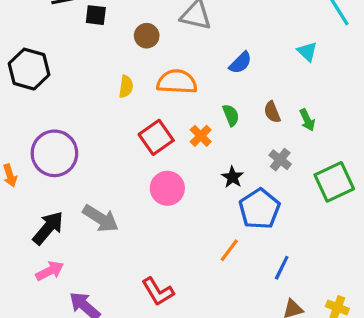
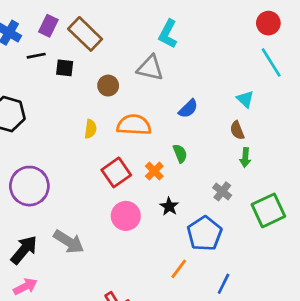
brown semicircle: (272, 112) -> (237, 130), moved
green arrow: (307, 120) -> (245, 158), turned 30
black star: (232, 177) -> (169, 206), moved

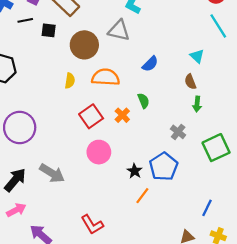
brown circle: (108, 86) -> (84, 45), size x1.6
black star: (169, 206) -> (135, 171), moved
blue line: (224, 284) -> (207, 208), moved

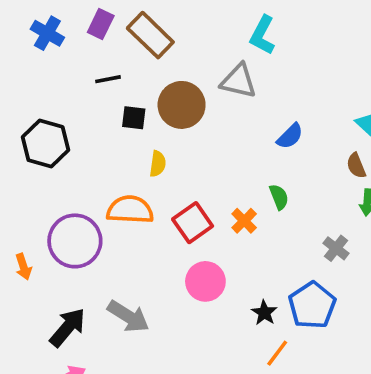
black line: (25, 20) -> (108, 79), moved
black square: (49, 30) -> (134, 118), moved
orange semicircle: (106, 77) -> (130, 210), moved

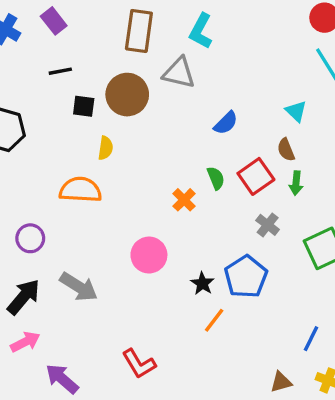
purple rectangle: (101, 24) -> (54, 21), turned -64
brown rectangle: (150, 35) -> (139, 31), moved, turned 54
red square: (193, 223) -> (256, 176), moved
purple circle: (75, 241) -> (30, 238), moved, size x0.6

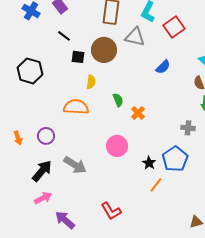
black line: (60, 71) -> (64, 36), turned 48
red square: (256, 176) -> (174, 27), moved
green semicircle: (216, 178) -> (118, 100), moved
gray cross: (268, 225) -> (188, 128), turned -32

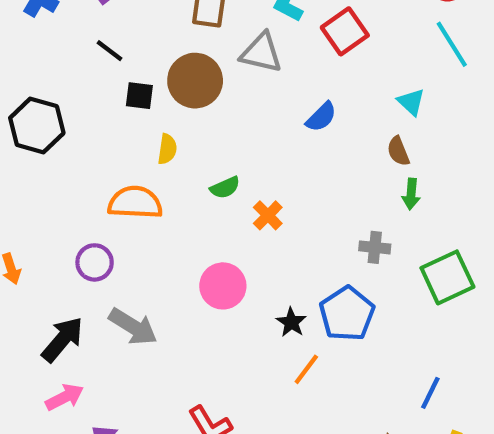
green semicircle: (118, 100) -> (225, 188), turned 88
purple circle: (46, 136) -> (95, 262), moved

